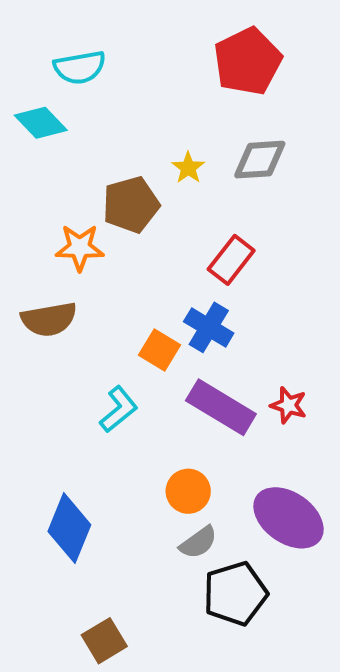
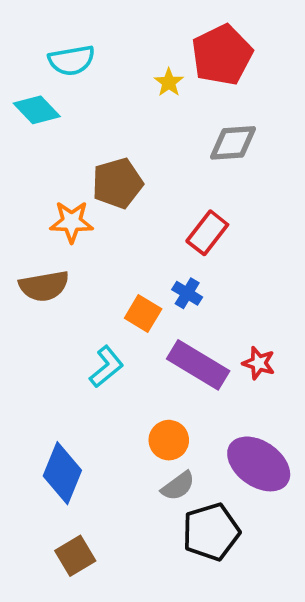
yellow star: (188, 168) -> (169, 82), moved
blue cross: (209, 327) -> (187, 293), size x0.7
brown square: (104, 641) -> (75, 556), moved

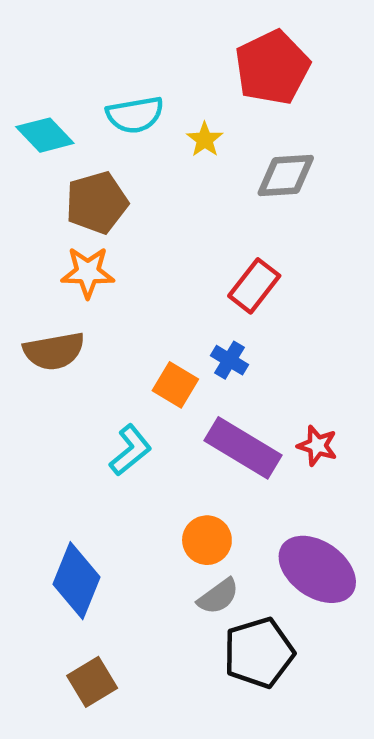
cyan semicircle: (72, 60) -> (135, 115), moved
yellow star: (169, 82) -> (205, 140), moved
brown pentagon: (117, 183) -> (97, 203), moved

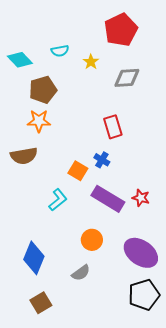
cyan semicircle: (135, 115) -> (60, 51), size x0.7
red rectangle: (254, 286) -> (113, 127), turned -55
gray semicircle: (218, 596) -> (81, 273), moved
black pentagon: (259, 653) -> (144, 295), moved

